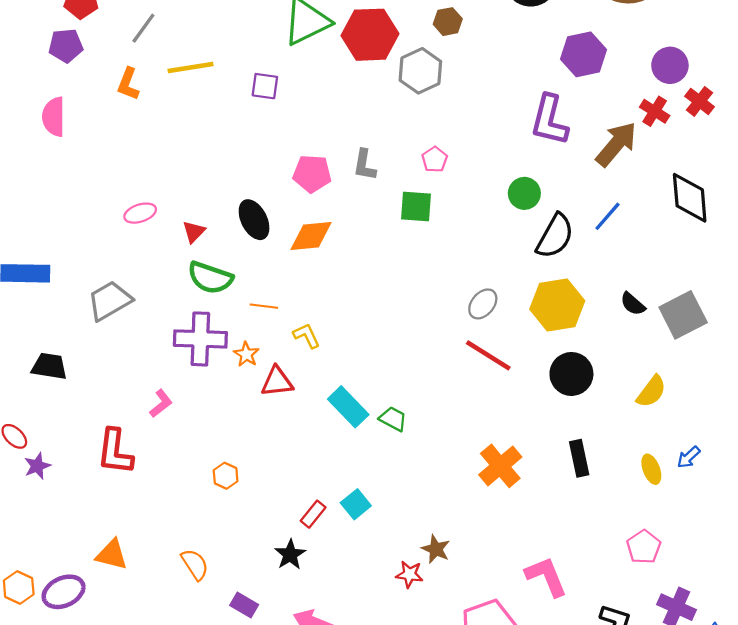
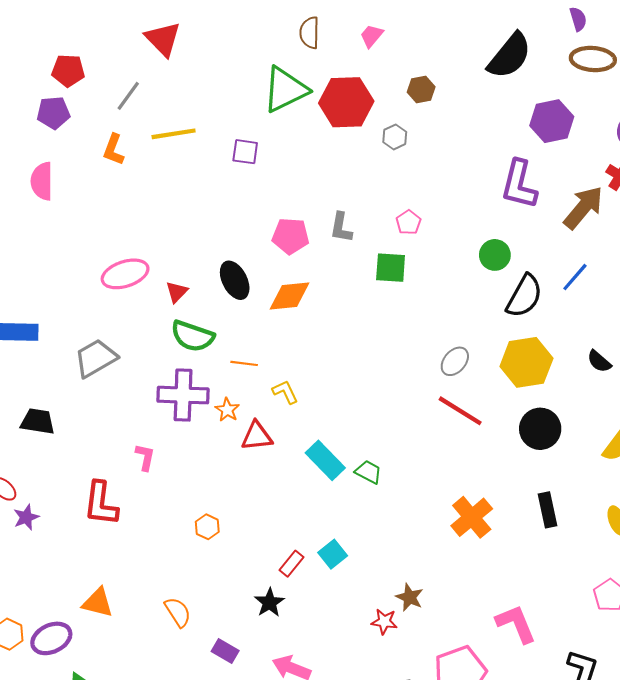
gray hexagon: (420, 71) -> (395, 137), size x0.6
pink ellipse: (140, 213) -> (125, 274), size x1.5
pink L-shape: (161, 404) -> (145, 457), turned -40

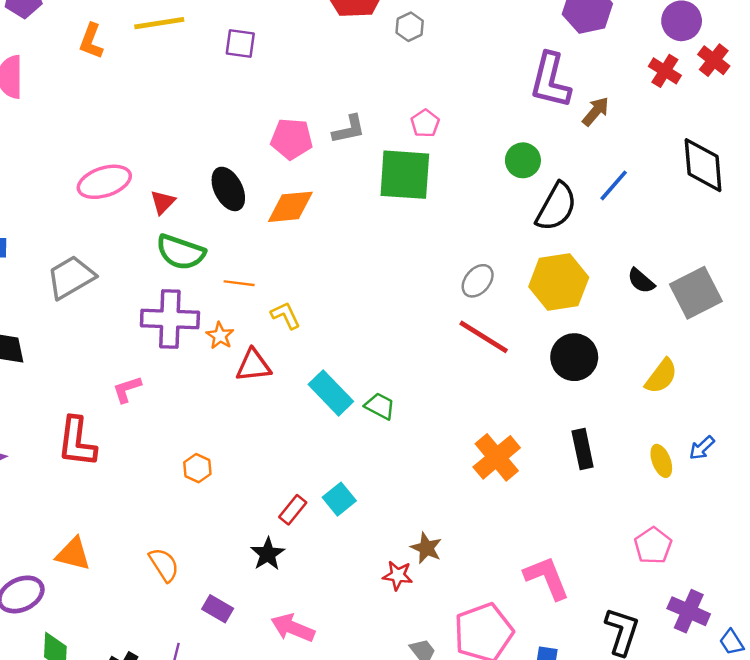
brown arrow: (583, 208) -> (596, 111), moved, size x0.6
gray L-shape: (341, 228) -> (349, 129), turned -112
green square: (391, 268) -> (405, 175), size x1.5
pink L-shape: (145, 457) -> (127, 389), turned -120

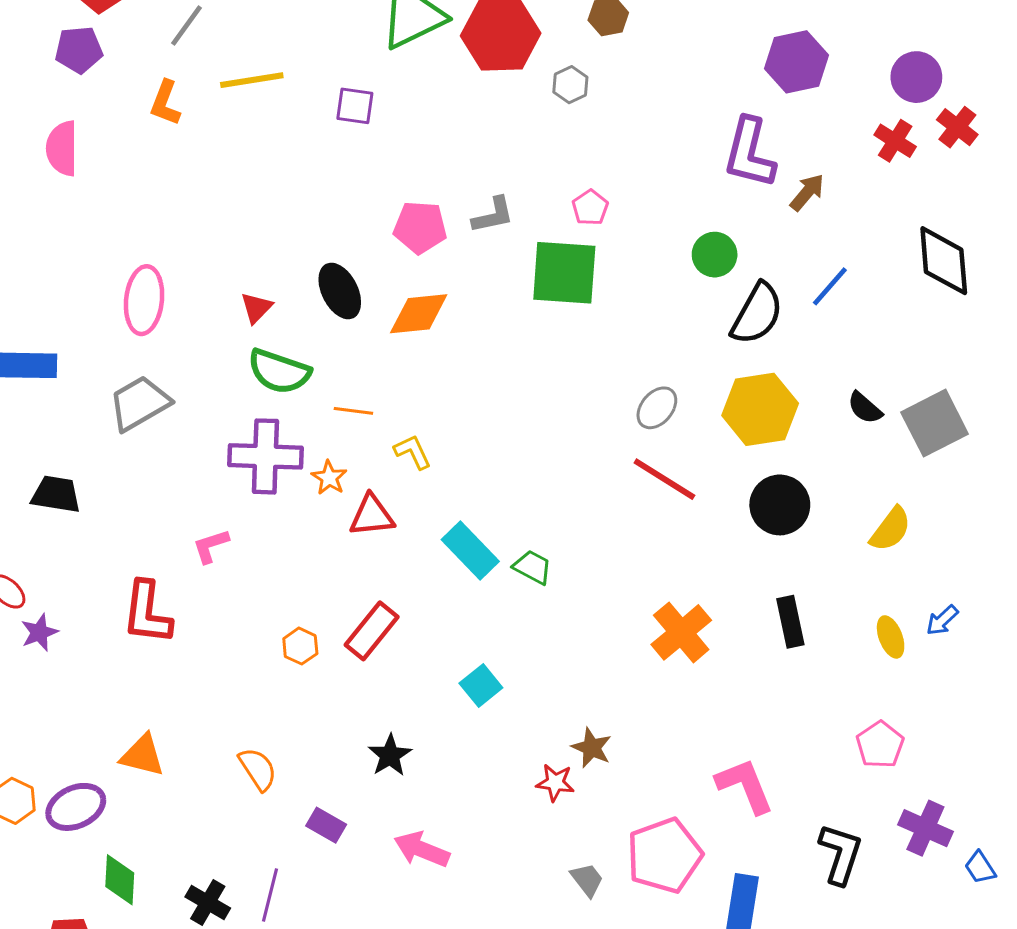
pink ellipse: (104, 182) -> (144, 300), moved, turned -66
red rectangle: (293, 510) -> (372, 631), moved, size x1.5

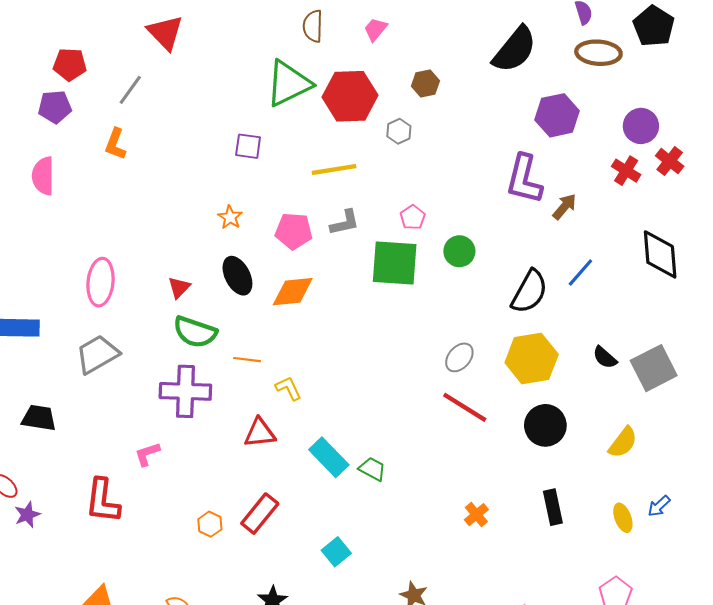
yellow line: (252, 80) -> (334, 170), moved
green circle: (715, 255) -> (459, 251), moved
orange star: (329, 478) -> (230, 217), moved
orange cross: (681, 632) -> (476, 515), size x0.6

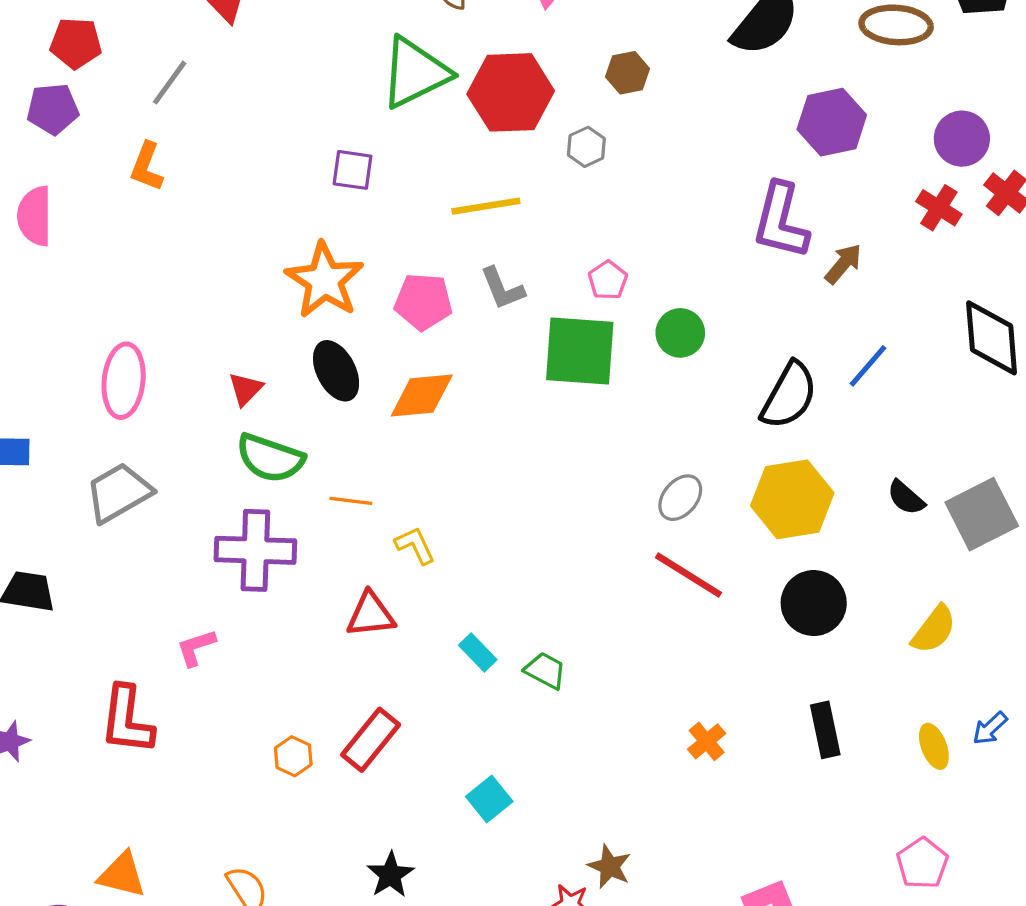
orange star: (230, 217) -> (325, 280), size x2.0
gray L-shape: (345, 223) -> (502, 288), turned 80
cyan rectangle: (329, 457) -> (478, 652), size x0.6

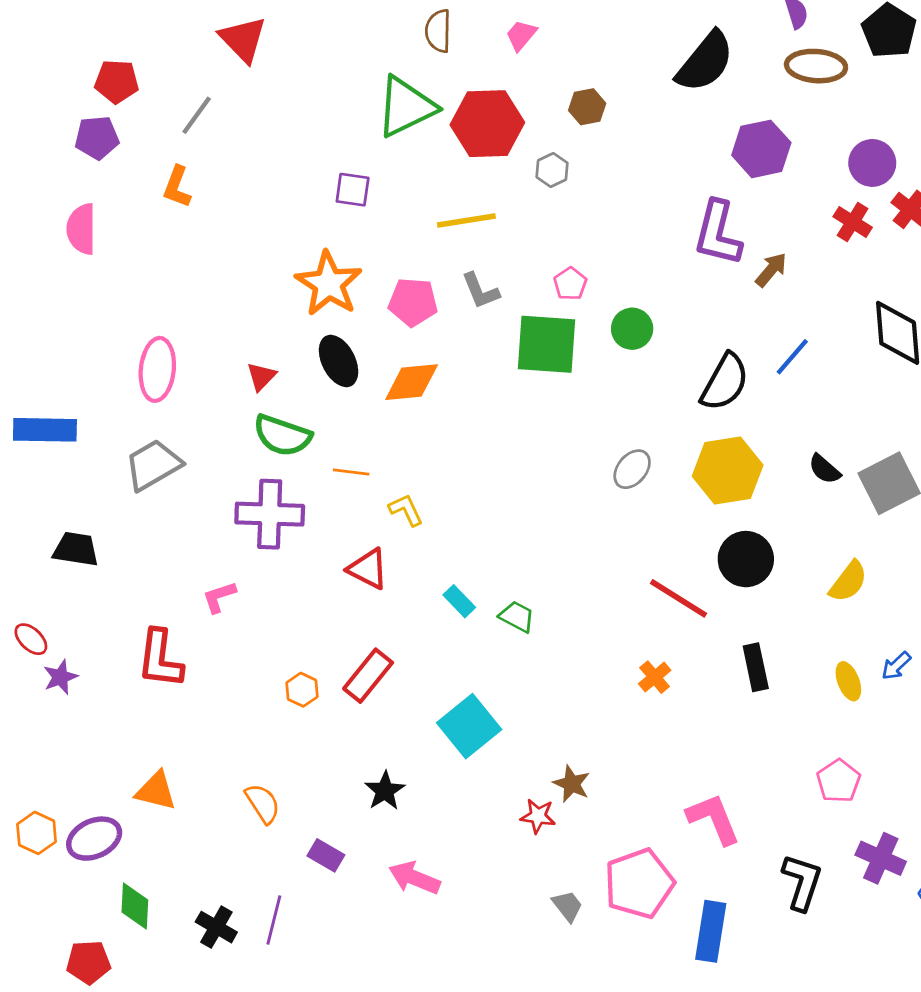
red line: (689, 575) -> (678, 598), moved
red triangle: (371, 615) -> (368, 569), turned 33
cyan square: (489, 799) -> (469, 726), size x1.6

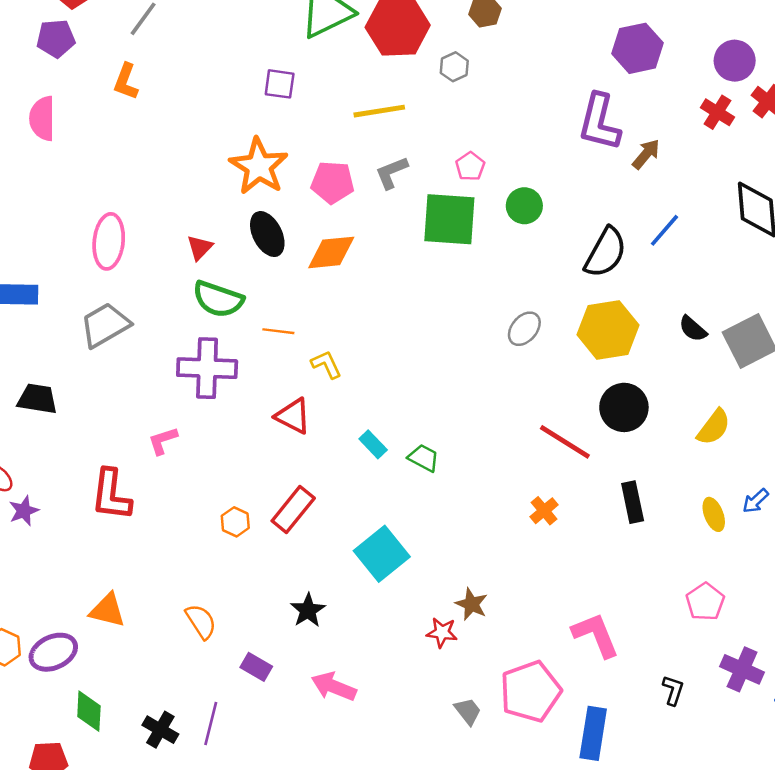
gray L-shape: (480, 291) -> (392, 173), turned 90
black L-shape: (802, 882) -> (673, 690), size x0.6

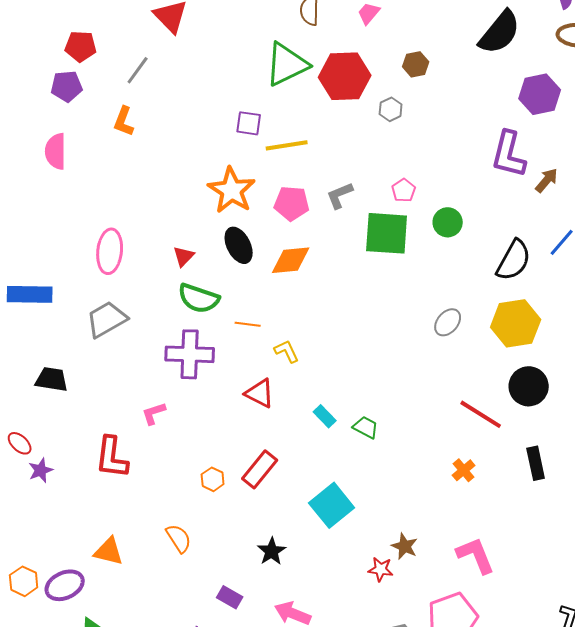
yellow line: (379, 111) -> (287, 145), moved
orange semicircle: (201, 621) -> (179, 538), moved
pink L-shape: (596, 635) -> (476, 555), moved

